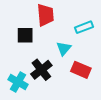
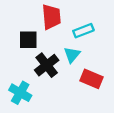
cyan rectangle: (84, 27) -> (83, 31), moved
black cross: (41, 70) -> (47, 65), moved

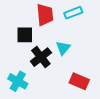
cyan rectangle: (83, 31) -> (73, 13), moved
red rectangle: (91, 79) -> (79, 81), moved

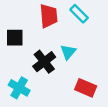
cyan rectangle: (73, 13) -> (79, 14), turned 66
black square: (25, 35) -> (15, 38), moved

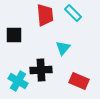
black cross: (44, 62) -> (41, 70), moved, turned 35

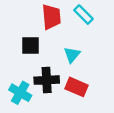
black square: (14, 35) -> (31, 46), moved
red rectangle: (79, 81) -> (77, 87), moved

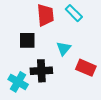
red rectangle: (77, 87) -> (86, 68), moved

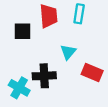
cyan rectangle: (74, 13) -> (79, 14), turned 54
black square: (27, 40) -> (22, 31), moved

